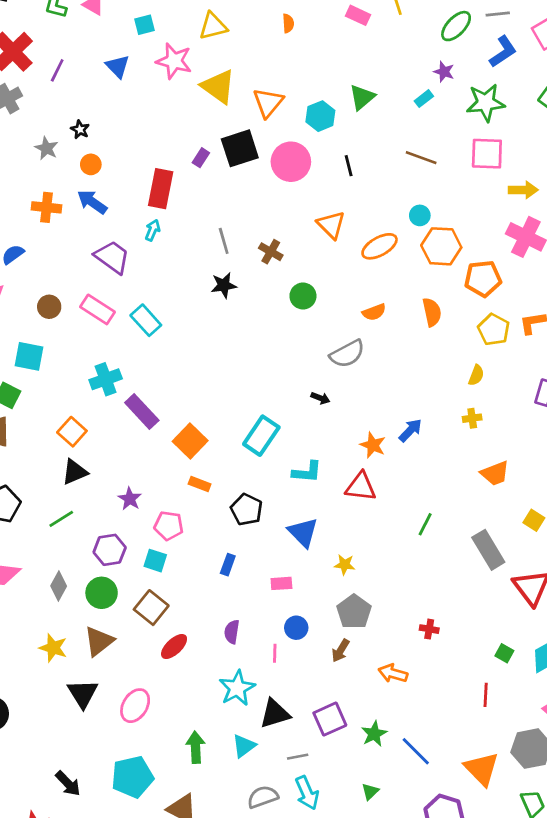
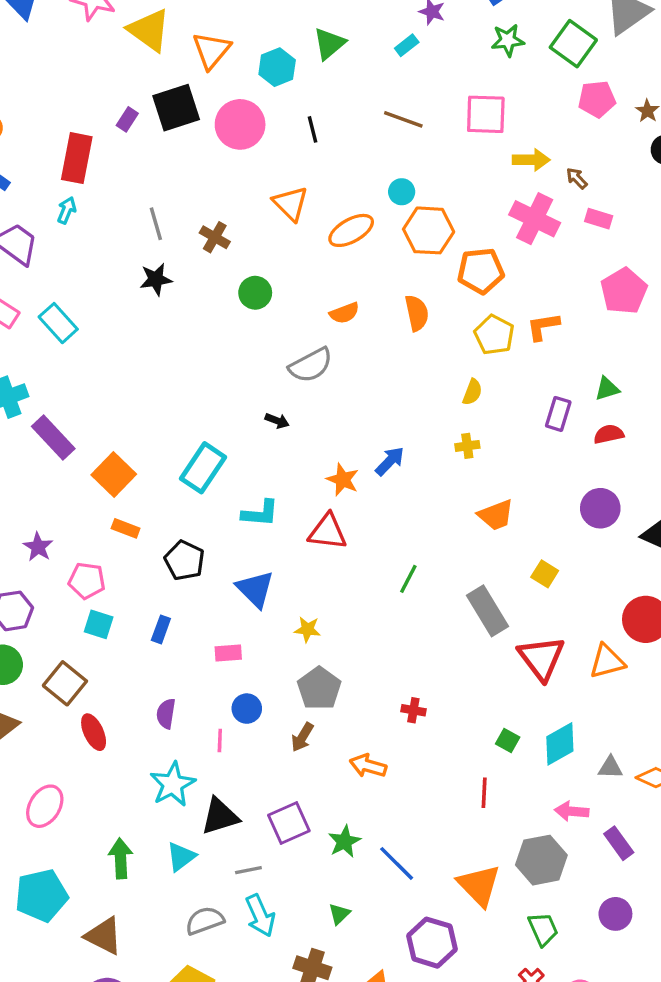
green star: (486, 103) -> (508, 40), moved, size x0.7
cyan square: (155, 561) -> (99, 624), moved
red ellipse: (174, 647) -> (94, 732), turned -72

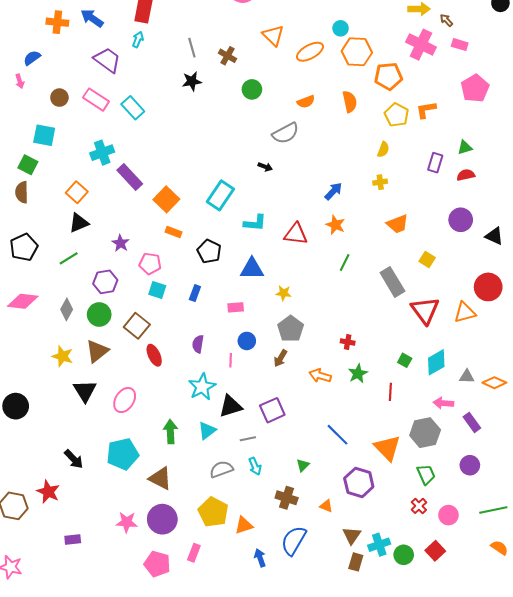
orange star: (343, 480) -> (335, 225), moved
blue triangle: (255, 589) -> (252, 269), turned -45
green star: (344, 842) -> (358, 374), moved
cyan arrow: (260, 916) -> (255, 466), size x0.7

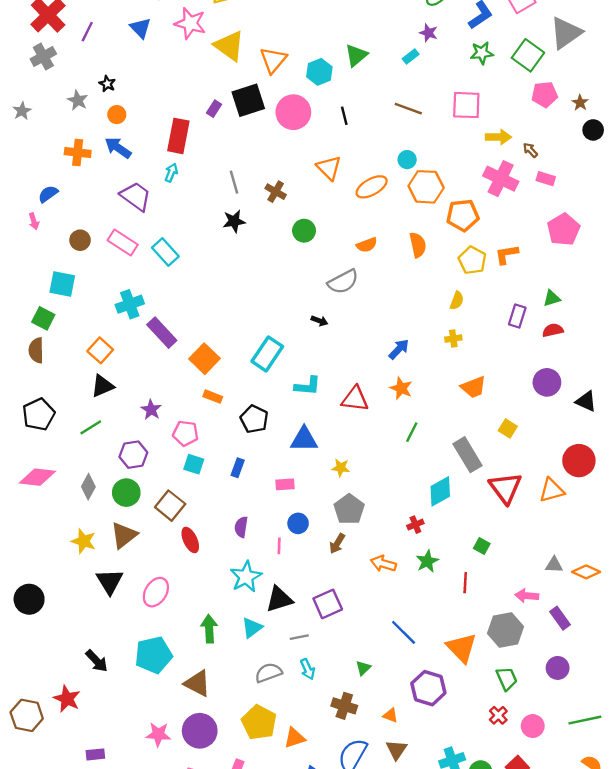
red cross: (348, 342) -> (415, 525), turned -32
cyan diamond: (436, 362) -> (440, 491), moved
brown triangle: (352, 535) -> (396, 750), moved

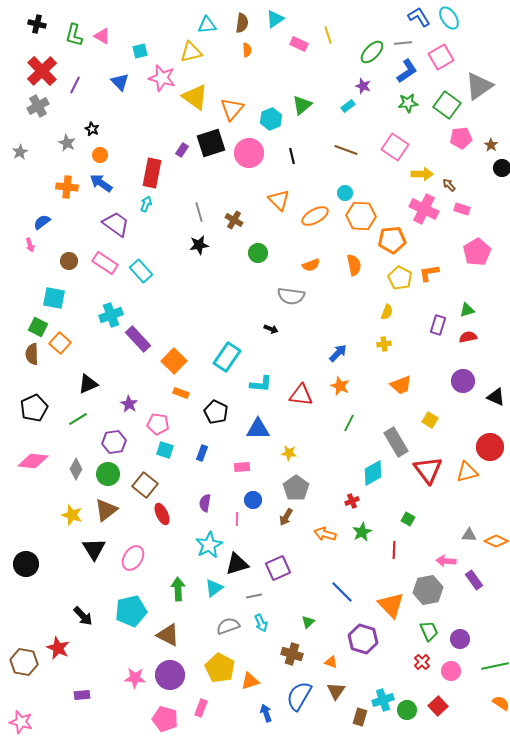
pink square: (466, 105) -> (395, 147), turned 32
gray semicircle: (343, 282) -> (291, 296), turned 36
orange square: (100, 350) -> (60, 343), moved
purple circle: (558, 668) -> (460, 639), moved

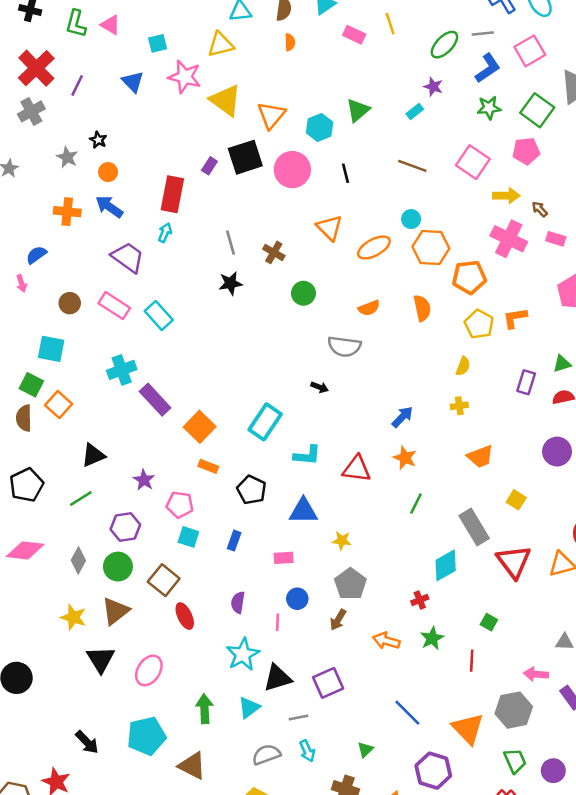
pink pentagon: (461, 138) -> (526, 151), moved

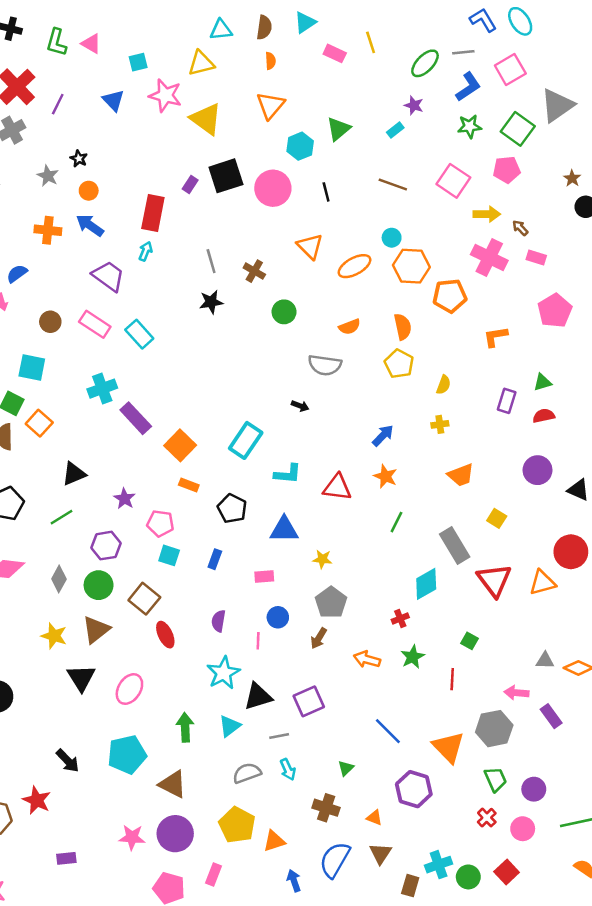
orange triangle: (271, 115) -> (270, 105), moved
yellow pentagon: (479, 324) -> (399, 364), moved

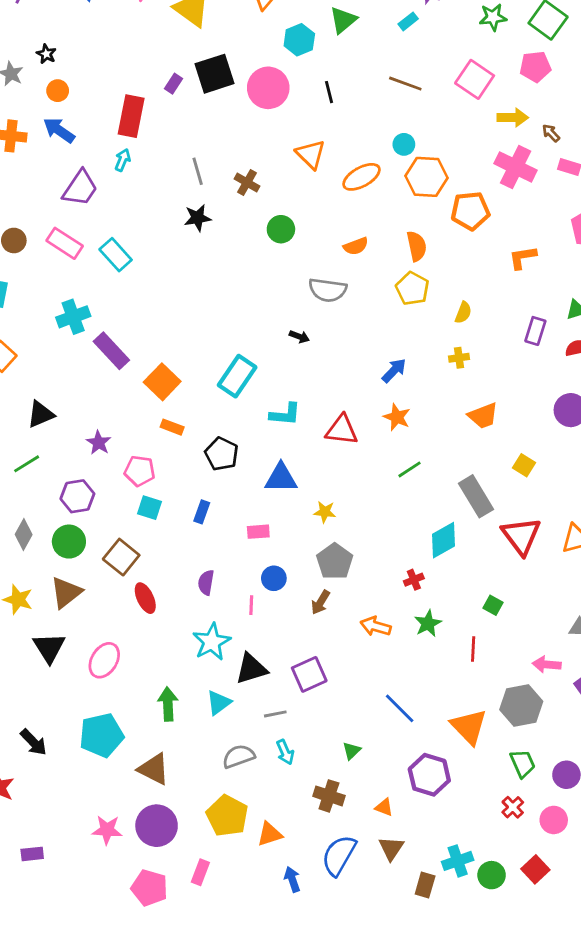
purple trapezoid: (108, 276) -> (80, 188), turned 88
green line: (397, 522) -> (410, 469), turned 30

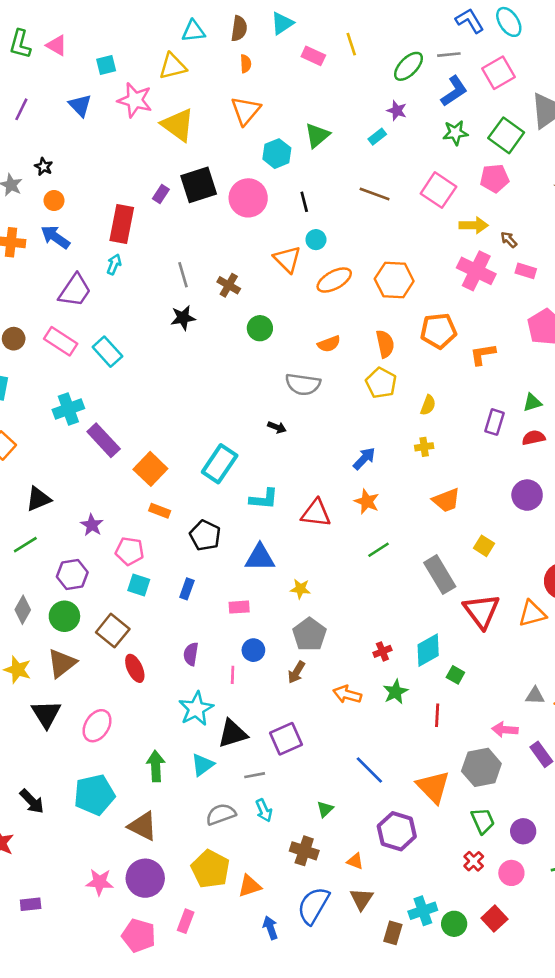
cyan circle: (404, 144) -> (316, 240), moved
orange pentagon: (470, 211) -> (438, 331), moved
cyan diamond: (443, 540) -> (428, 650), moved

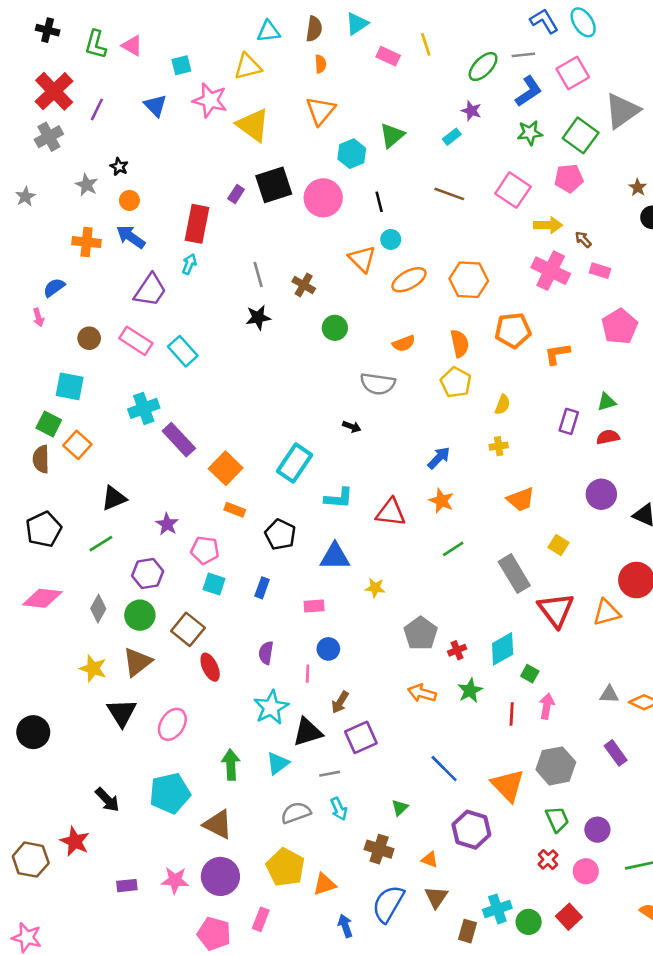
gray pentagon: (309, 634) -> (421, 633), moved
brown arrow: (296, 672) -> (340, 702), moved
pink arrow: (505, 730) -> (547, 706), moved, turned 95
purple rectangle: (31, 904) -> (127, 886), moved

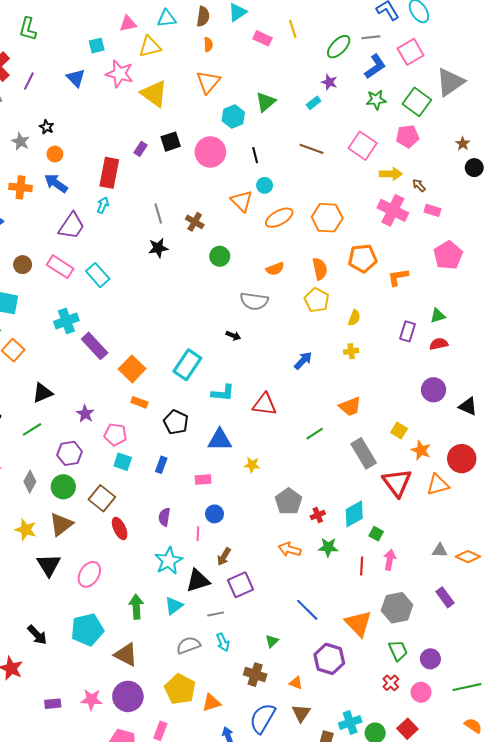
pink triangle: (132, 46) -> (128, 24), moved, turned -42
black square: (274, 185) -> (171, 142), size x0.7
orange trapezoid: (521, 499) -> (350, 406), moved
orange star: (441, 501) -> (421, 450), moved
green star: (470, 691) -> (328, 547), turned 30

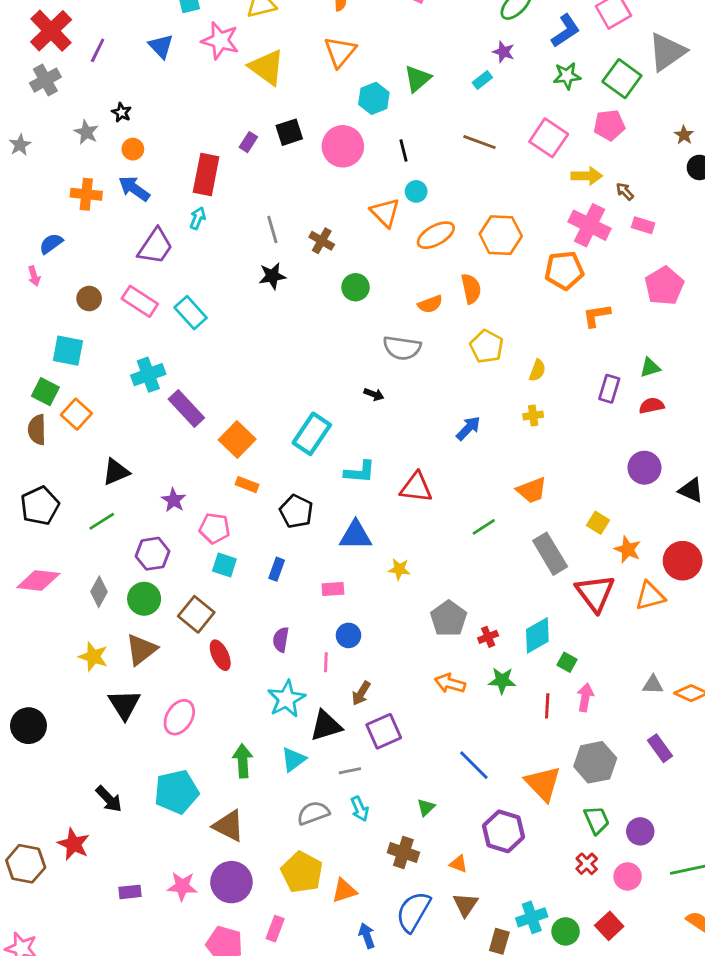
orange pentagon: (363, 258) -> (564, 270), moved
orange semicircle: (320, 269) -> (471, 289), moved

